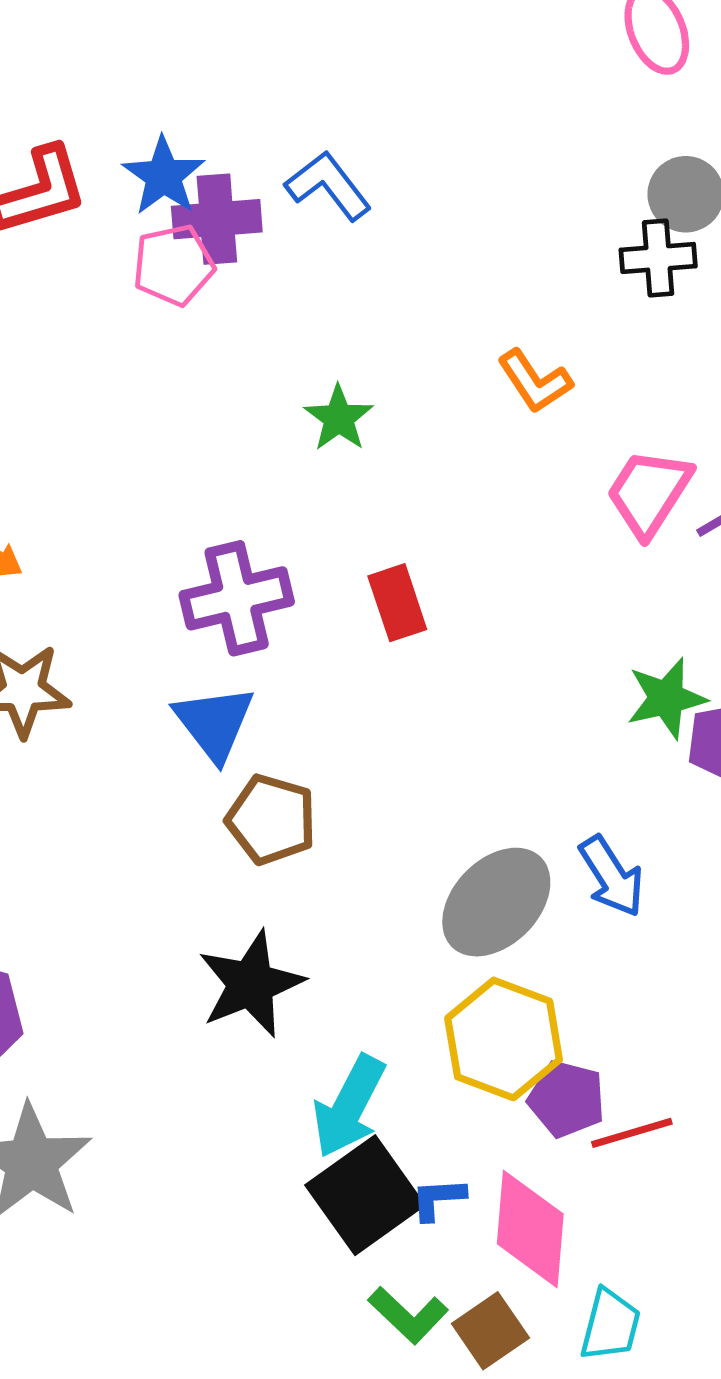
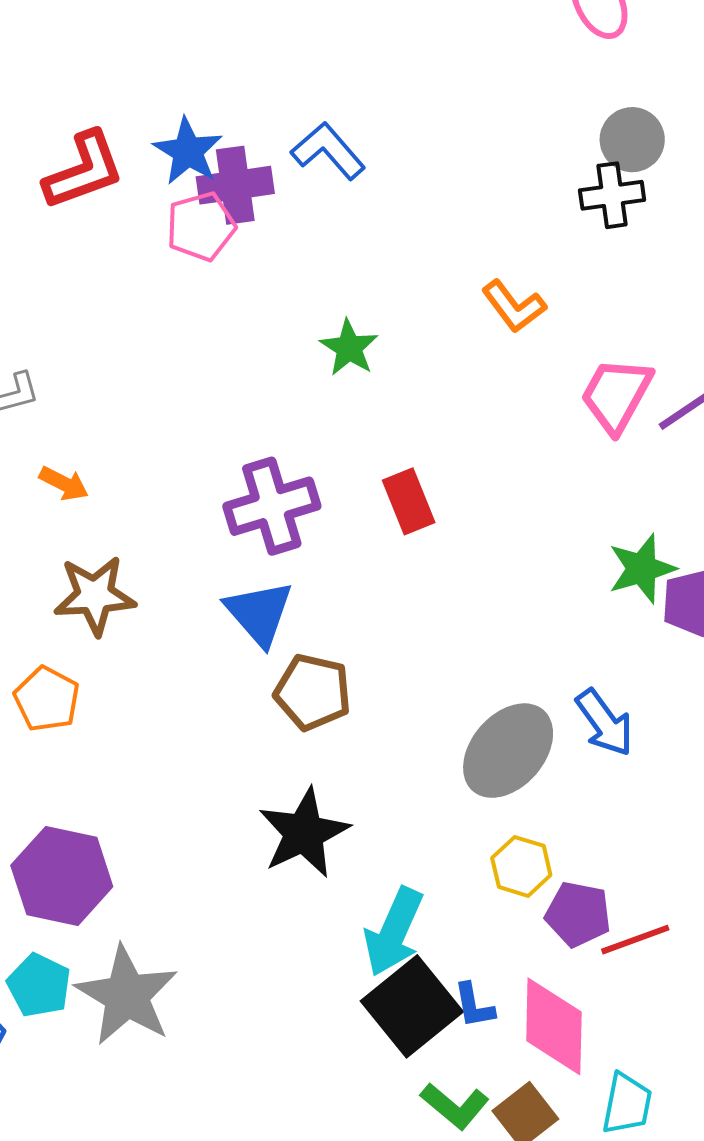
yellow hexagon: (504, 1039) -> (521, 866), size x0.6
blue L-shape: (438, 1199) -> (474, 1006), turned -93

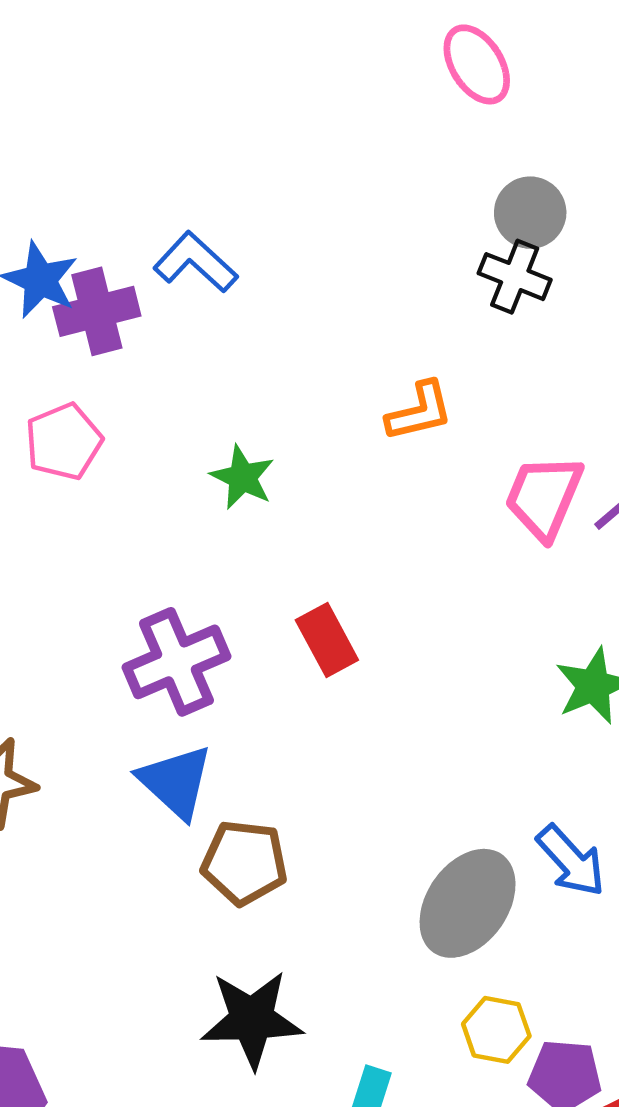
black cross: (612, 195) -> (515, 277), turned 36
pink pentagon: (201, 226) -> (64, 442), moved
orange L-shape: (514, 306) -> (420, 411), turned -60
black star: (304, 833) -> (252, 1019), turned 30

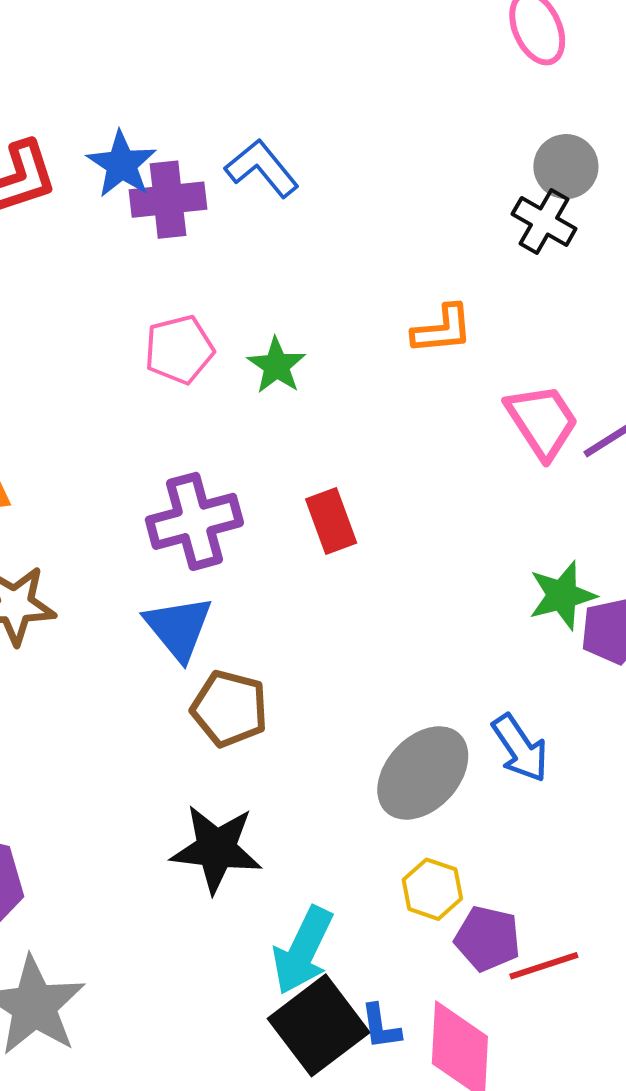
pink pentagon: (64, 442) -> (179, 350), moved
pink trapezoid: (544, 497) -> (542, 421), turned 116

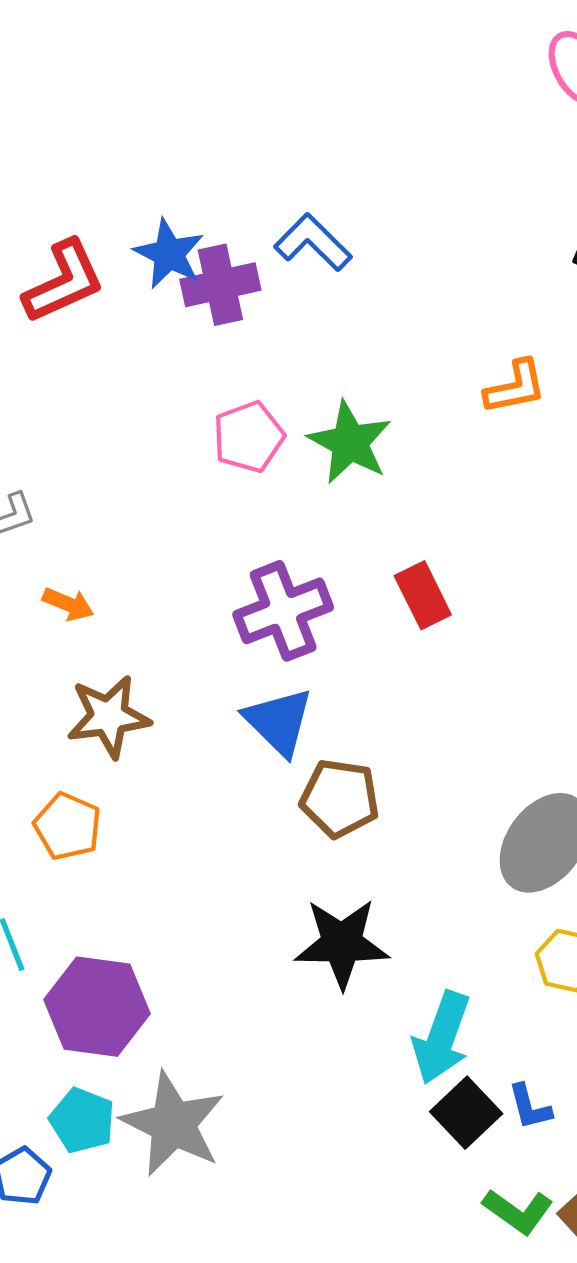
green star: (277, 366) -> (350, 442), size x1.4
black square: (319, 1025) -> (466, 1113), size x0.7

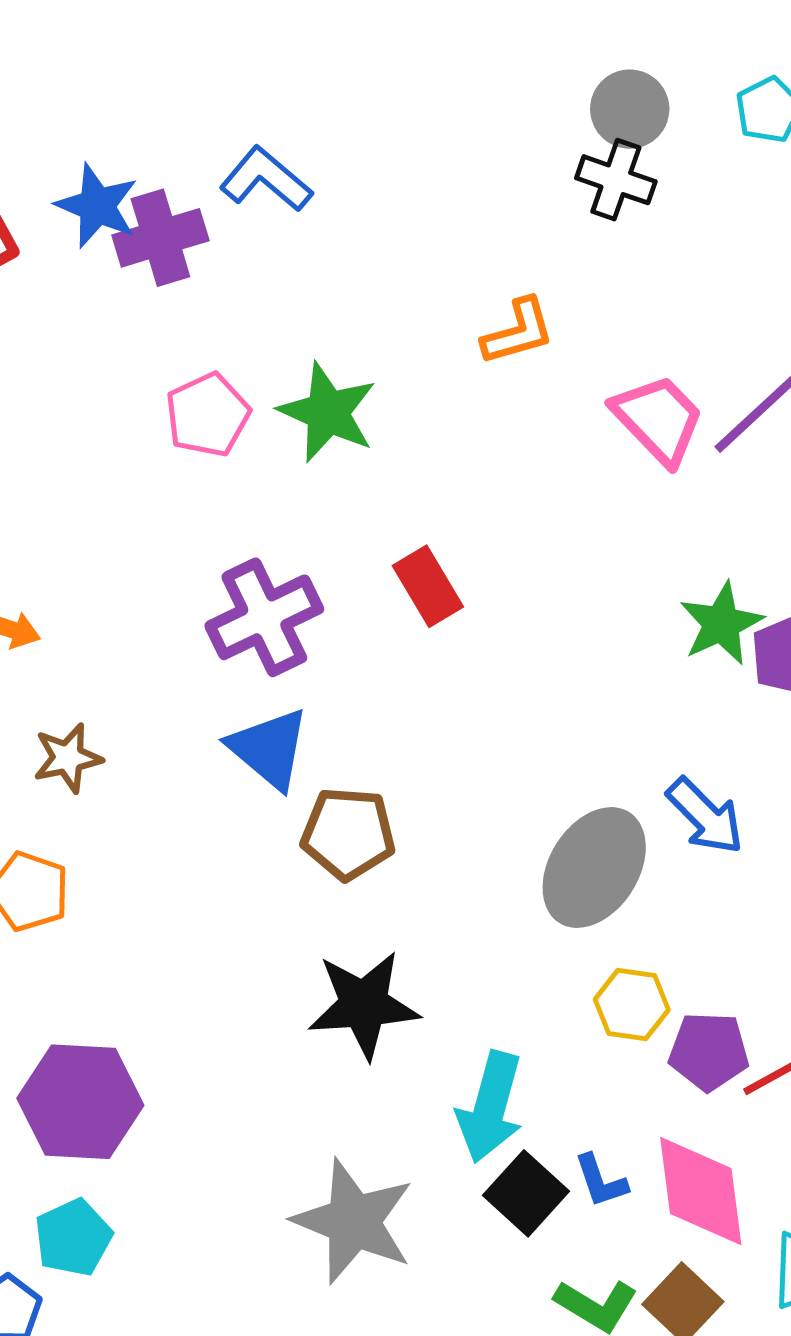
brown star: (109, 716) -> (68, 758), size x0.7
cyan pentagon: (82, 1120) -> (73, 1238), turned 30
gray star: (173, 1124) -> (353, 1221), moved

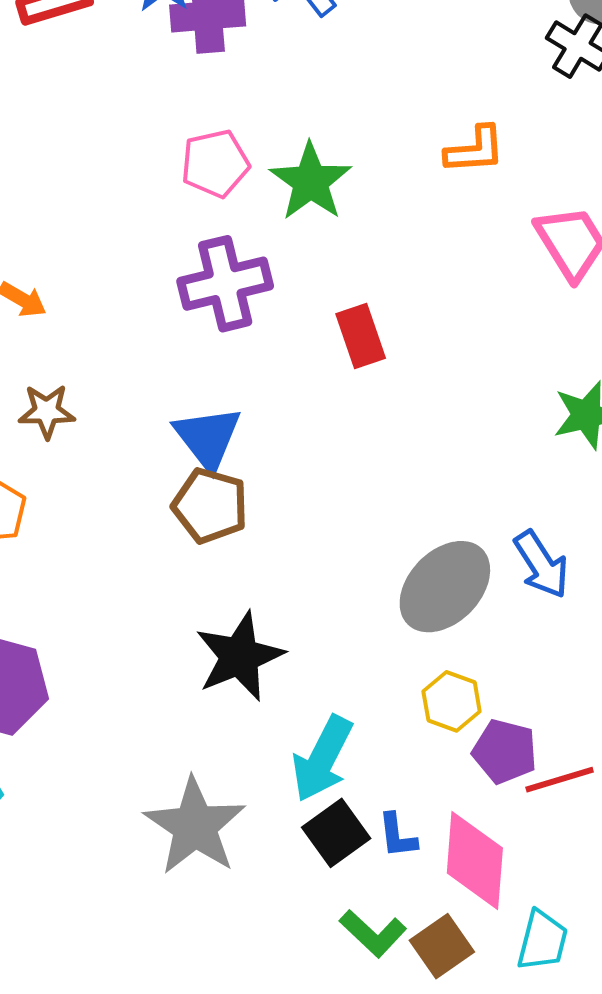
purple cross: (264, 617) -> (225, 284), moved
brown pentagon: (348, 834) -> (210, 506), moved
black star: (364, 1005) -> (240, 656), turned -30

